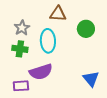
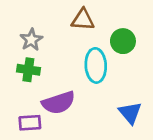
cyan ellipse: (48, 41) -> (96, 65), moved

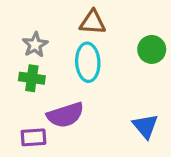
green circle: (123, 41) -> (152, 49), moved
cyan ellipse: (96, 65) -> (88, 62), moved

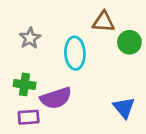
brown triangle: (93, 22) -> (104, 22), moved
green cross: (32, 78) -> (25, 84), moved

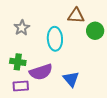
blue triangle: (124, 108) -> (71, 79), moved

